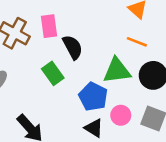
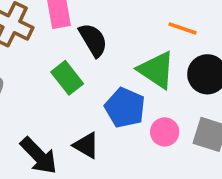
green triangle: (117, 71) -> (156, 70), turned 44
black triangle: (94, 128) -> (86, 145), moved

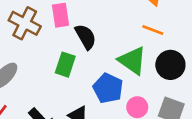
green rectangle: (67, 78) -> (65, 65), turned 55

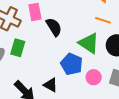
green rectangle: (65, 65) -> (18, 48), moved

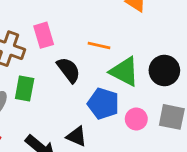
orange line: (103, 20) -> (99, 45), moved
black semicircle: (54, 27) -> (69, 70), moved

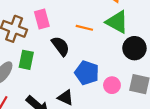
green triangle: (124, 72) -> (117, 22), moved

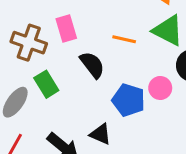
green rectangle: (26, 60) -> (46, 84), turned -42
pink circle: (112, 85) -> (160, 88), moved

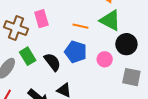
black semicircle: (92, 65) -> (52, 62), moved
blue pentagon: (129, 100) -> (76, 52), moved

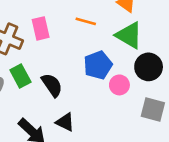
orange line: (80, 26) -> (86, 21), moved
blue pentagon: (76, 52) -> (98, 65), moved, turned 30

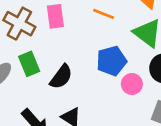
black semicircle: (52, 85) -> (61, 77), turned 65

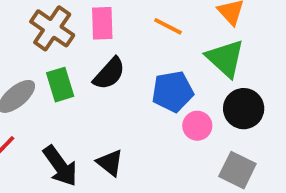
black semicircle: (61, 77) -> (109, 74), moved

